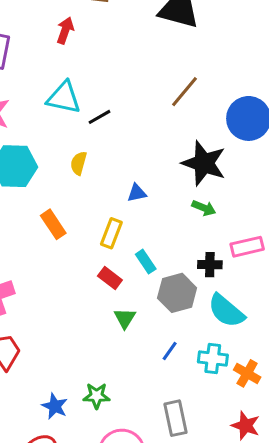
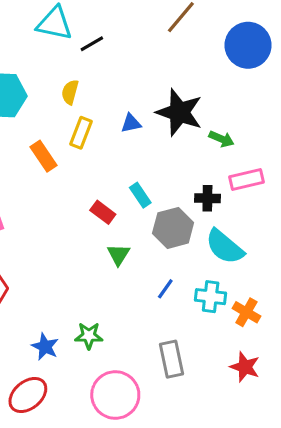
black star: (204, 163) -> (179, 112), moved
green arrow: (204, 208) -> (221, 139), moved
yellow rectangle: (111, 233) -> (81, 133), moved

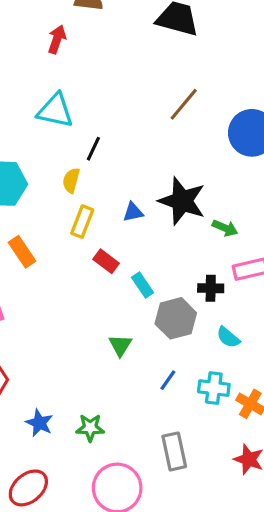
black line: (92, 44) -> (93, 149), moved, turned -35
orange rectangle: (43, 156) -> (22, 252), moved
red rectangle: (103, 212) -> (106, 261), moved
cyan semicircle: (225, 247) -> (228, 337), size x0.6
blue star: (45, 347) -> (39, 423), moved

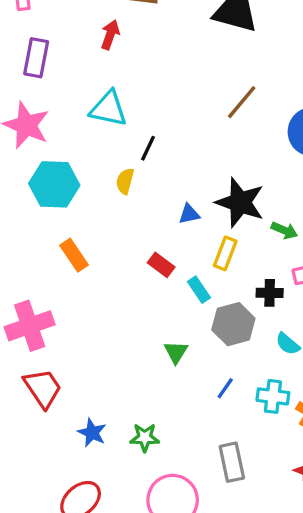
yellow rectangle: (82, 222) -> (225, 253), moved

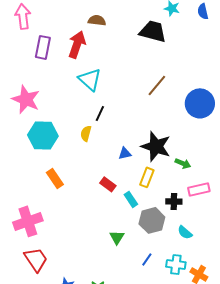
red arrow: (110, 35) -> (77, 44), size x1.5
purple rectangle: (36, 58) -> (43, 47), moved
cyan triangle: (109, 109) -> (90, 79), moved, turned 30

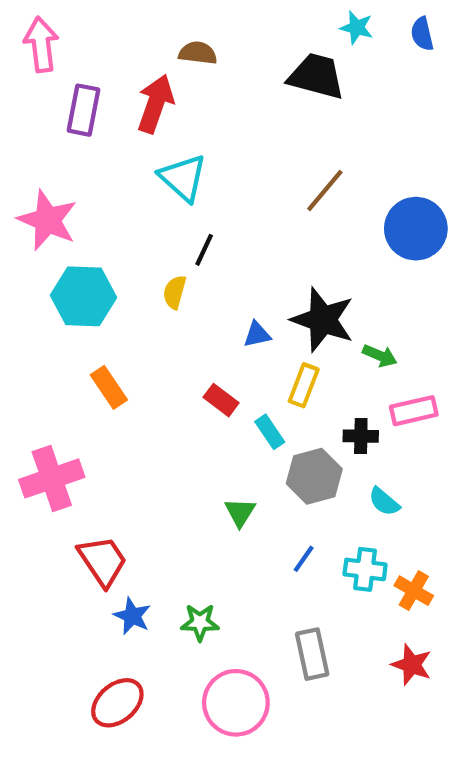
red trapezoid: (36, 259) -> (103, 561), moved

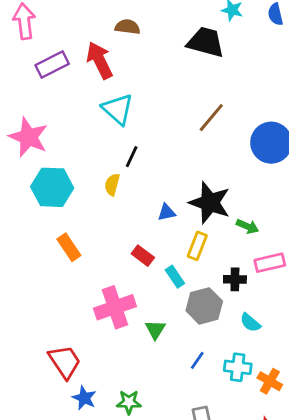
red arrow: (155, 104) -> (100, 60), turned -45
purple rectangle: (84, 110) -> (52, 65), turned 52
pink cross: (52, 478) -> (115, 307), moved

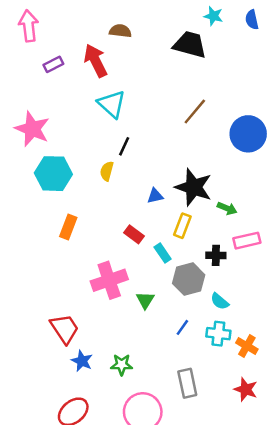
purple rectangle: (52, 65) -> (53, 64), size x0.7
orange rectangle: (69, 247) -> (68, 227), turned 55
cyan semicircle: (250, 323) -> (220, 301), moved

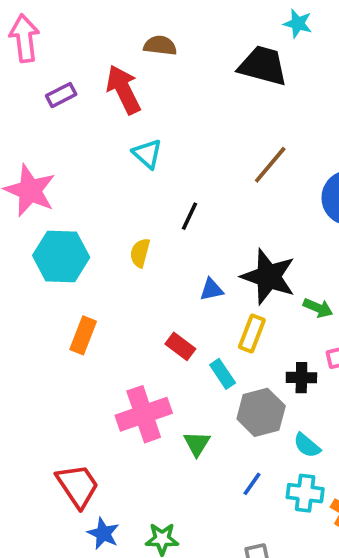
cyan triangle: (112, 104) -> (147, 154), size x0.7
black line: (124, 146) -> (190, 216), moved

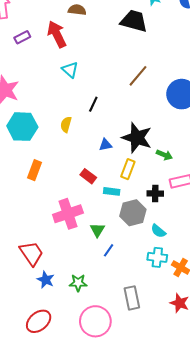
cyan rectangle: (223, 374) -> (112, 191), turned -49
blue line: (252, 484) -> (109, 250), moved

